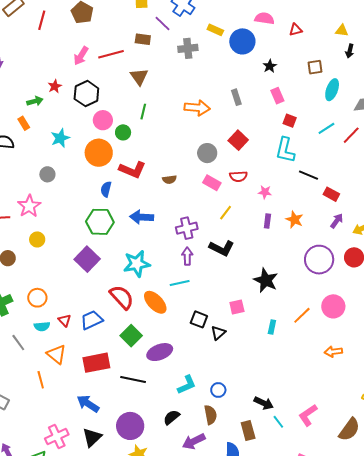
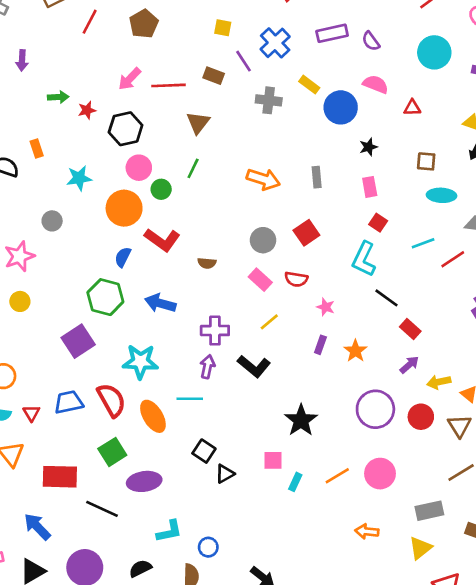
cyan ellipse: (332, 90) -> (441, 195), turned 60
green arrow: (35, 101) -> (58, 97), moved
pink square: (237, 307) -> (273, 460), moved
blue trapezoid: (92, 320) -> (69, 402), moved

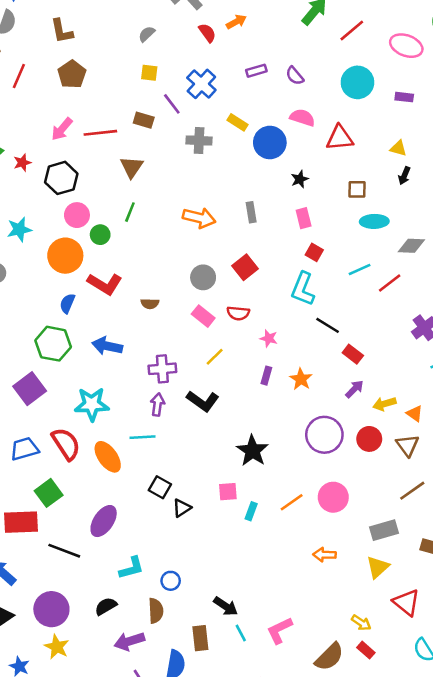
purple rectangle: (332, 33) -> (256, 71), size x0.7
red triangle: (412, 108) -> (340, 138), size x1.6
green square: (112, 452) -> (49, 493), moved
purple ellipse: (144, 481) -> (104, 521), turned -44

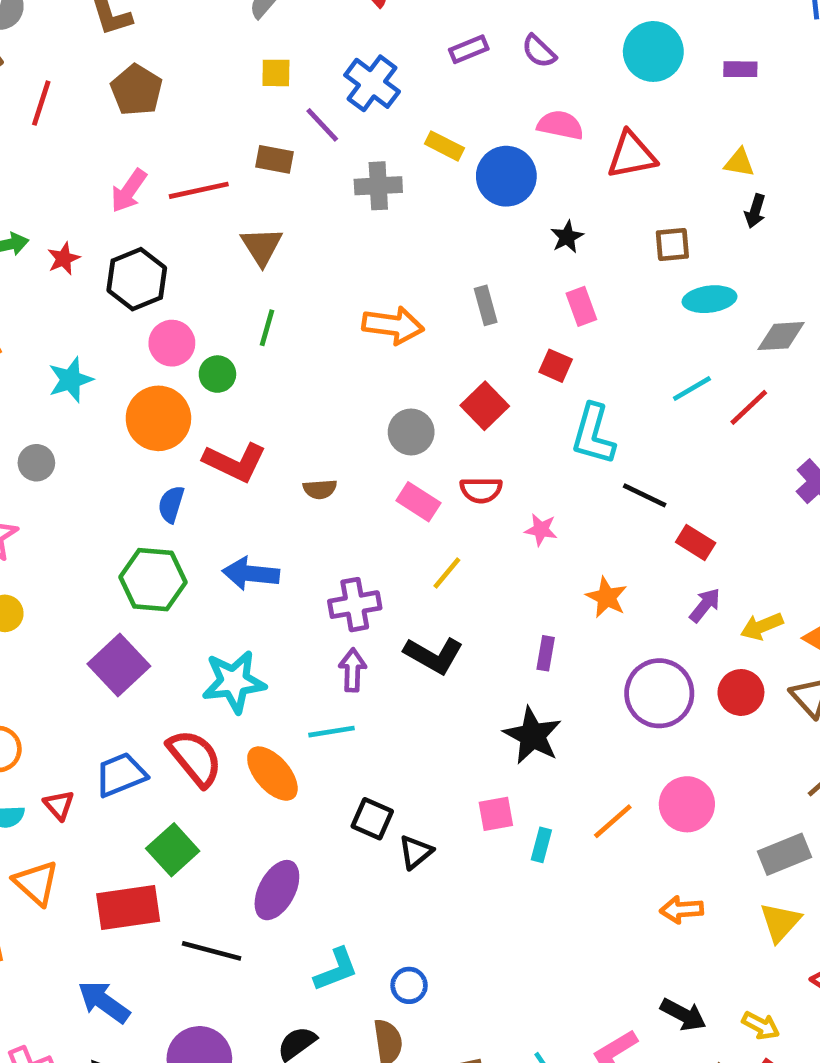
red square: (314, 252) -> (556, 366), moved
purple rectangle: (266, 376) -> (546, 653), moved
black arrow: (226, 606) -> (683, 1015), moved

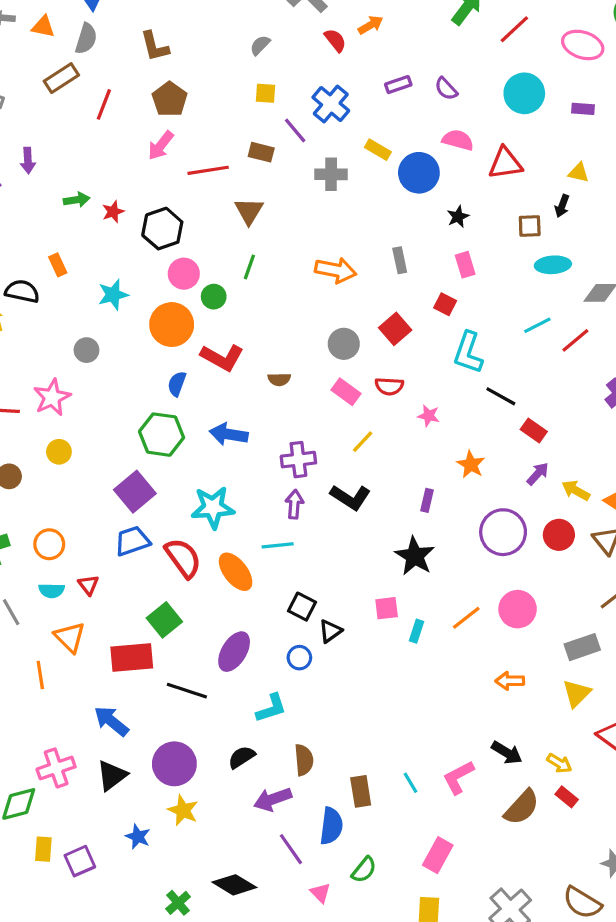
pink arrow: (129, 191) -> (161, 145), moved
black arrow: (755, 211) -> (562, 206), moved
yellow arrow: (762, 626) -> (576, 490), turned 48
blue trapezoid: (121, 775) -> (132, 541), moved
blue circle: (409, 985) -> (299, 658), moved

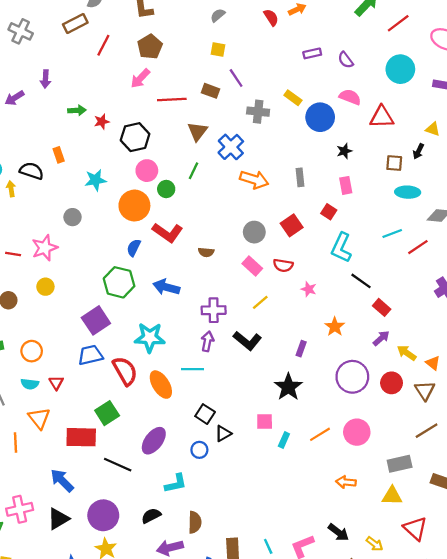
blue cross: (331, 104) -> (231, 147), moved
yellow triangle: (577, 693) -> (392, 496), turned 40

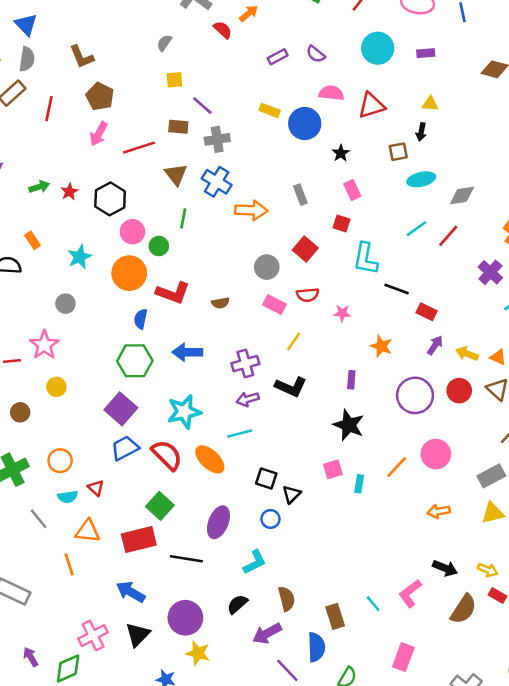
gray cross: (258, 112) -> (217, 139), moved
purple arrow: (207, 341) -> (248, 399), turned -102
orange triangle: (39, 418) -> (88, 531), turned -30

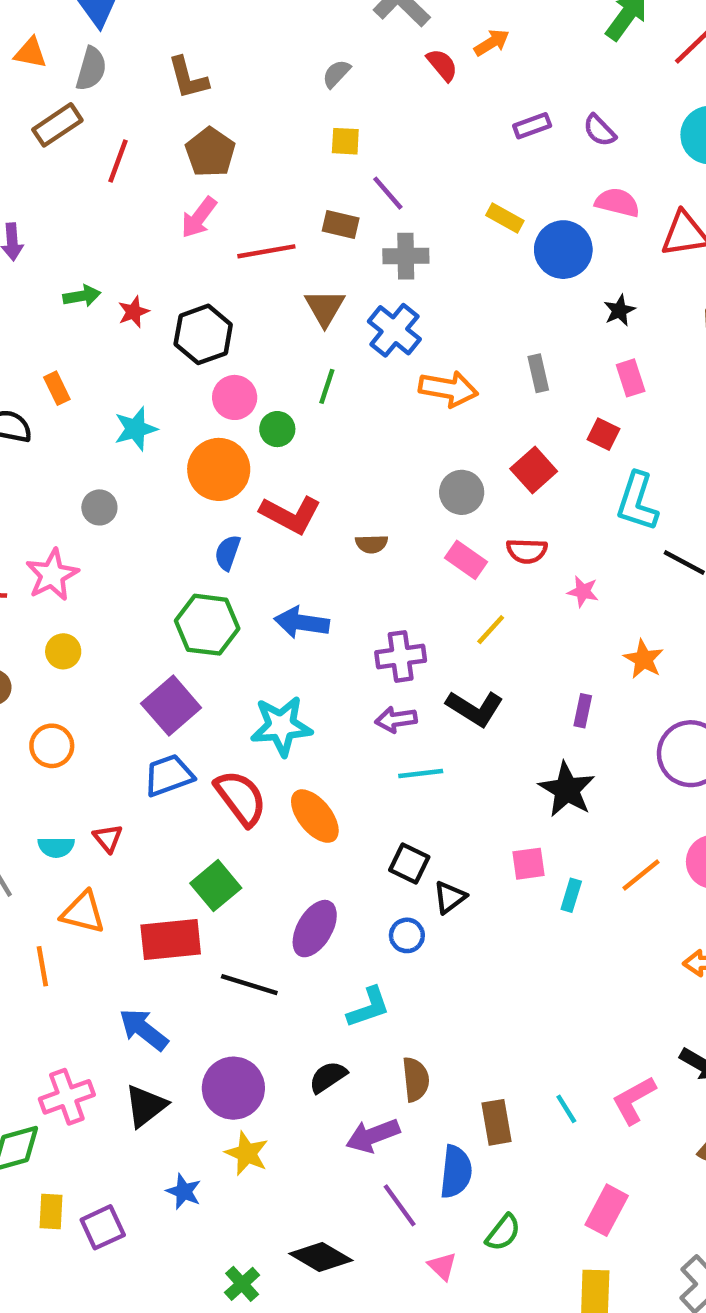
cyan line: (240, 434) -> (421, 773), moved
orange circle: (60, 461) -> (52, 746), moved

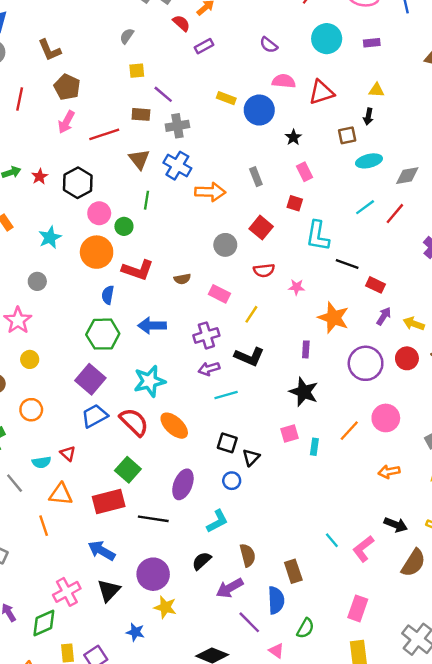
purple rectangle: (532, 126) -> (204, 46), moved
pink rectangle: (466, 560) -> (219, 294), moved
orange star: (644, 659) -> (334, 318), size x1.5
cyan line: (566, 1109) -> (332, 540), moved

